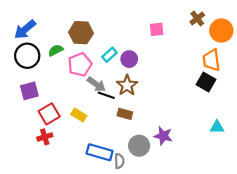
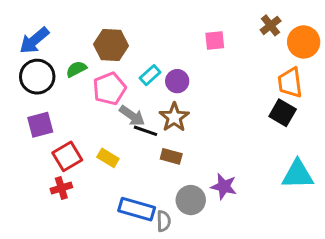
cyan triangle: (217, 127) -> (298, 174), size x1.6

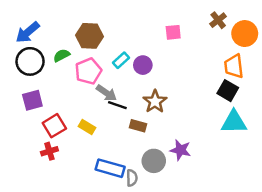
brown star: (174, 117) -> (155, 101), moved
cyan triangle: (298, 174) -> (234, 122), moved

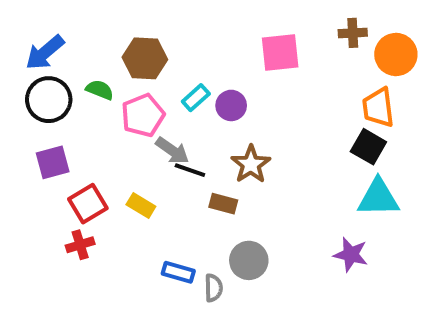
brown cross: (218, 20) -> (353, 33), turned 35
pink square: (173, 32) -> (280, 53), size x1.5
green semicircle: (62, 55) -> (100, 90), turned 49
purple star: (180, 150) -> (351, 255), moved
blue rectangle: (110, 168) -> (178, 272), size x0.7

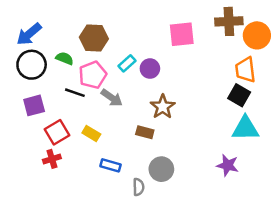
brown cross: (353, 33) -> (229, 21), size x1.5
black line: (190, 170) -> (75, 93), moved
blue rectangle: (178, 272) -> (110, 165), moved

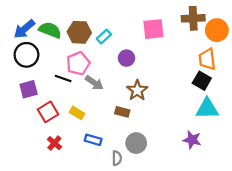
green semicircle: (65, 58) -> (50, 30), moved, size x1.5
cyan rectangle: (127, 63) -> (104, 37), moved
red cross: (52, 159) -> (54, 143), moved, turned -32

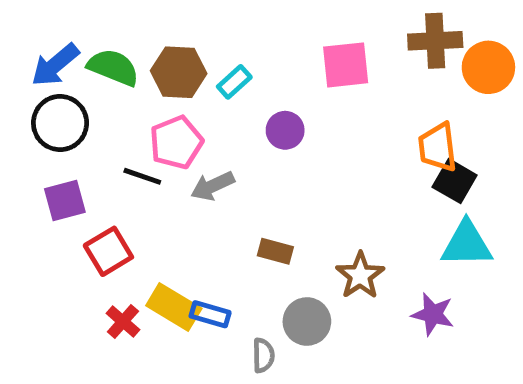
orange trapezoid: (207, 59) -> (438, 147), moved
gray arrow: (94, 83) -> (213, 186), turned 120
brown star: (137, 90) -> (360, 276), moved
yellow rectangle: (77, 113) -> (174, 307), moved, size x1.5

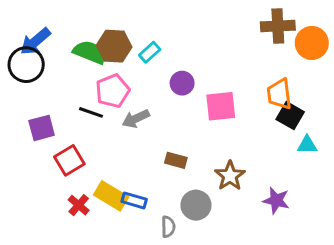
pink square: (346, 65) -> (221, 106), moved
green semicircle: (113, 67) -> (89, 52), moved
black circle: (60, 123) -> (26, 65), moved
cyan triangle: (467, 244) -> (307, 145), moved, size x0.6

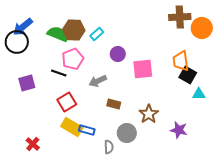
gray arrow: (136, 119) -> (98, 81), moved
red square: (69, 160) -> (67, 102), moved
red cross: (79, 205) -> (33, 144), moved

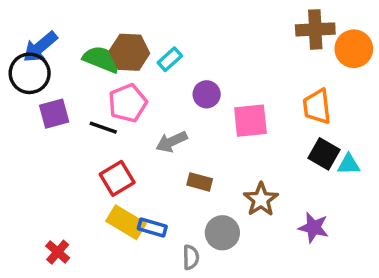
black square: (188, 75) -> (324, 154), moved
purple square: (27, 83) -> (54, 114), moved

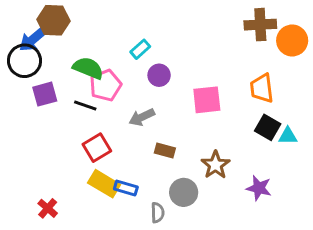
brown hexagon: (129, 52) -> (53, 20), moved
green semicircle: (101, 59) -> (88, 68), moved
purple circle: (207, 94) -> (159, 75), moved

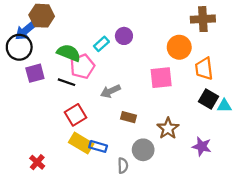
orange circle: (292, 40) -> (179, 47), moved
cyan rectangle: (140, 49) -> (101, 44), moved
purple circle: (159, 75) -> (124, 36), moved

